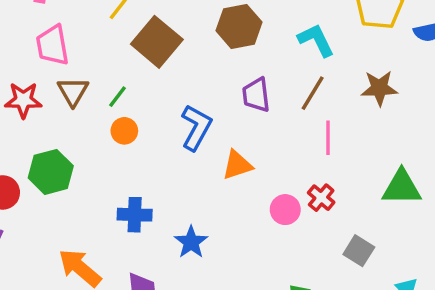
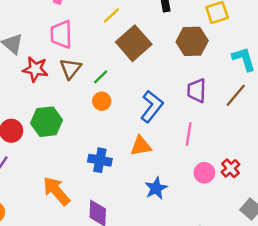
pink line: (328, 138) -> (189, 134), moved
orange triangle: (237, 165) -> (141, 146), moved
blue star: (191, 242) -> (156, 188), moved

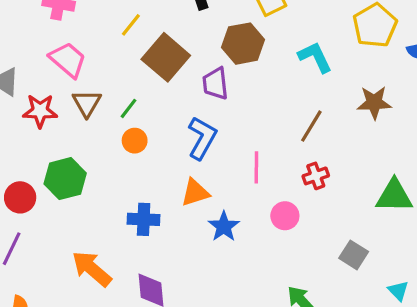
pink trapezoid: (61, 34) -> (68, 60), turned 140
purple trapezoid: (197, 90) -> (215, 83), moved
brown line: (236, 95) -> (311, 126), moved
red cross: (230, 168) -> (316, 176), moved, turned 30
blue star: (156, 188) -> (224, 226), moved

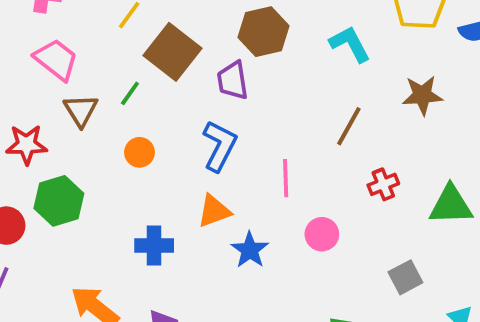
green line: (128, 108) -> (130, 93), moved
red star: (40, 111) -> (26, 145), moved
red cross: (316, 176) -> (383, 184), moved
gray square: (354, 255) -> (405, 277), turned 32

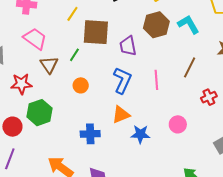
brown hexagon: (264, 32) -> (156, 25), moved
brown square: (172, 52) -> (96, 32), turned -32
pink line: (286, 178) -> (156, 80), moved
blue star: (250, 250) -> (140, 134), turned -30

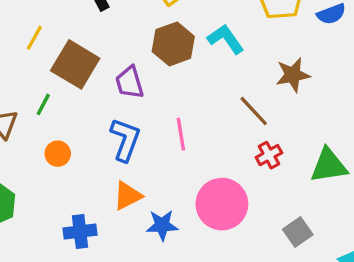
brown square: (96, 32) -> (75, 64), turned 32
brown line: (190, 67) -> (254, 111), moved, turned -65
pink circle: (178, 124) -> (222, 204), size x1.8

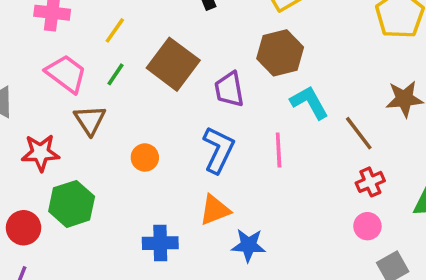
yellow line: (34, 38) -> (115, 30), moved
cyan L-shape: (226, 39) -> (309, 102), moved
green line: (43, 104) -> (116, 74), moved
pink circle: (222, 204) -> (367, 226), moved, size x0.5

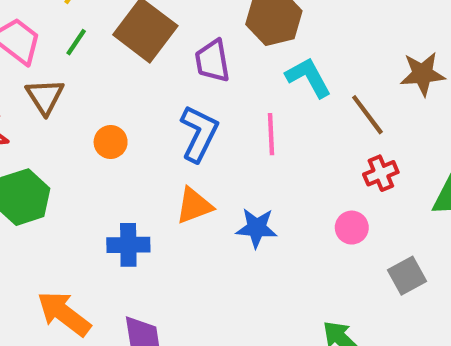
pink circle: (367, 226) -> (352, 228), moved
blue star: (249, 245) -> (257, 228), moved

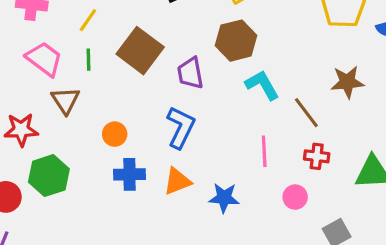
green line: (76, 42) -> (89, 60), turned -35
pink line: (271, 134) -> (264, 151), moved
red cross: (381, 173) -> (317, 156), turned 30
blue cross: (128, 245) -> (129, 174), moved

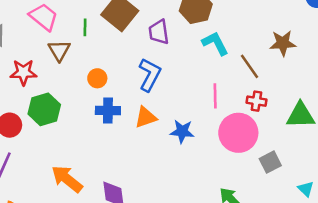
green line: (89, 60) -> (85, 27), moved
pink circle: (295, 197) -> (238, 133), size x2.0

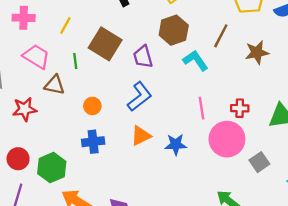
brown triangle: (59, 50) -> (54, 85), turned -40
brown line: (249, 66) -> (221, 36), moved, turned 70
blue L-shape: (150, 75) -> (140, 97), turned 32
green hexagon: (44, 109) -> (52, 168), moved
blue cross: (108, 111) -> (93, 142), moved

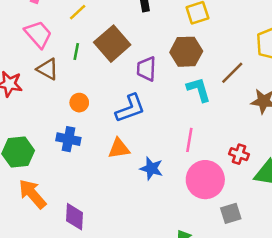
red cross: (240, 108) -> (239, 154), moved

